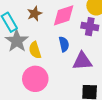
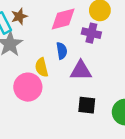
brown star: (34, 14) -> (19, 16), moved
yellow semicircle: (35, 50) -> (42, 67), moved

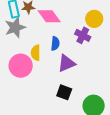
pink diamond: (63, 19) -> (49, 16), moved, turned 55
purple triangle: (81, 71) -> (66, 63), turned -36

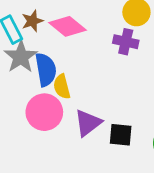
blue semicircle: (55, 43) -> (46, 70), moved, size x1.5
purple triangle: (66, 63) -> (88, 123), moved

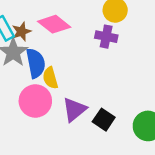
brown star: (32, 21) -> (22, 32), moved
black square: (121, 135) -> (104, 120), turned 30

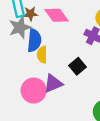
pink circle: (35, 101) -> (34, 90), moved
black square: (104, 120) -> (77, 66), moved

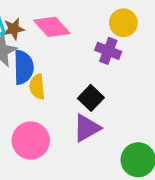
purple triangle: (53, 83) -> (87, 128), moved

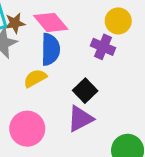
blue semicircle: (24, 67) -> (50, 49), moved
yellow semicircle: (37, 87) -> (35, 78), turned 65

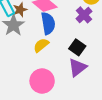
purple cross: (103, 47) -> (84, 15), turned 35

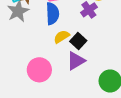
yellow semicircle: (41, 45) -> (62, 37), moved

